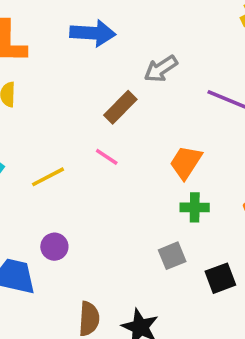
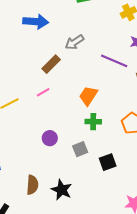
pink line: (107, 157) -> (43, 92), turned -64
purple circle: (54, 247) -> (50, 138), moved

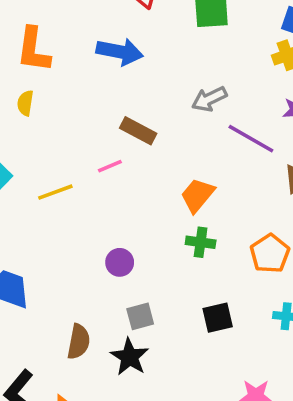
gray arrow: (74, 42) -> (209, 99), moved
brown rectangle: (51, 64) -> (138, 131), turned 66
pink line: (43, 92) -> (110, 166), moved
gray square: (80, 149) -> (140, 316), moved

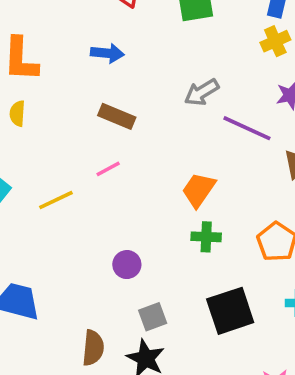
blue arrow: (120, 52) -> (107, 53), size x0.7
brown rectangle: (138, 131) -> (117, 116), moved
black square: (218, 318) -> (230, 311), size x1.5

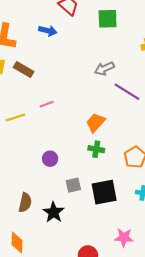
blue arrow: (107, 53) -> (48, 31), moved
brown rectangle: (117, 116) -> (24, 69), moved
gray square: (153, 317) -> (73, 185), moved

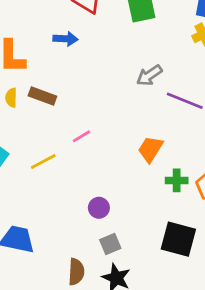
green cross: (96, 149) -> (177, 180), moved
gray square: (73, 185) -> (110, 244), moved
black square: (104, 192) -> (178, 239), turned 36

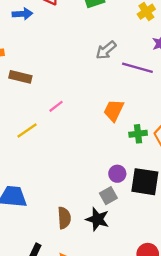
blue arrow: (65, 39) -> (22, 14), moved
purple circle: (99, 208) -> (117, 174), moved
gray square: (110, 244) -> (108, 196), moved

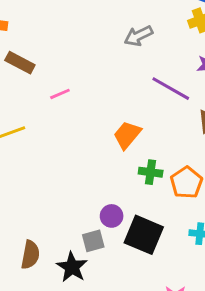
gray arrow: (106, 50) -> (138, 36), moved
pink line: (56, 106) -> (60, 94), moved

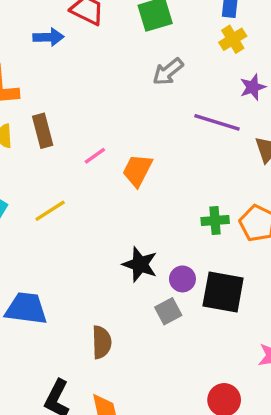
brown rectangle: (20, 63) -> (43, 131), turned 60
orange trapezoid: (127, 135) -> (137, 170), moved
black star: (72, 267) -> (140, 264), moved

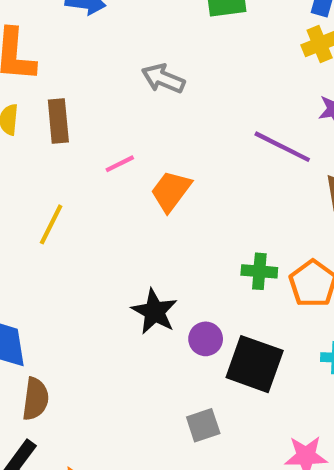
gray arrow: (168, 72) -> (163, 79), moved, turned 52
yellow line: (50, 211) -> (51, 224), turned -40
gray square: (168, 311) -> (203, 425), moved
brown semicircle: (102, 342) -> (35, 399), moved

